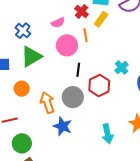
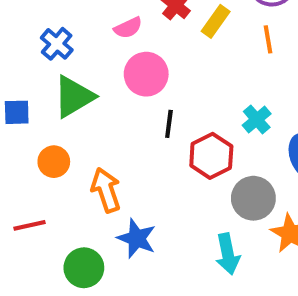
orange line: (86, 35) -> (268, 39), moved
gray circle: (73, 97) -> (253, 198), moved
green circle: (22, 143) -> (84, 268), moved

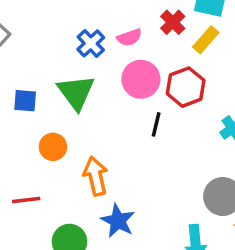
blue cross: (57, 44) -> (91, 43), moved
green triangle: (74, 97) -> (76, 92), turned -42
red hexagon: (211, 156) -> (186, 87), moved

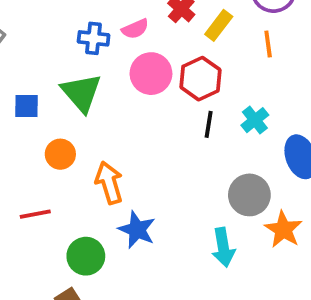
blue cross: (91, 43) -> (94, 38), turned -36
black line: (156, 124) -> (209, 124), moved

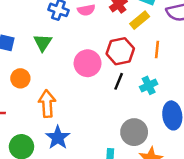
orange line: (268, 44) -> (157, 50), moved
pink circle: (151, 74) -> (88, 63), moved
green triangle: (81, 93) -> (43, 43), size x0.7

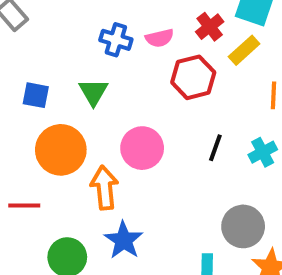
red hexagon: (120, 51) -> (193, 77), moved
pink circle: (88, 63) -> (142, 148), moved
orange circle: (20, 78) -> (61, 150), size x1.6

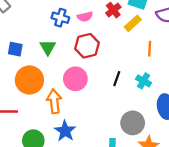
red hexagon: (193, 77) -> (87, 46), moved
cyan cross: (263, 152) -> (144, 81), turned -32

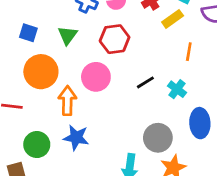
black line: (117, 79) -> (145, 82), turned 32
blue star: (65, 131) -> (76, 138), turned -30

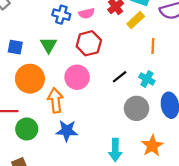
gray circle: (158, 138) -> (137, 108), moved
green circle: (37, 145) -> (27, 129), moved

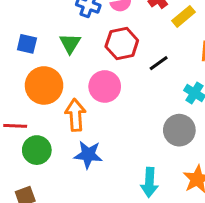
black line: (120, 77) -> (159, 63), moved

